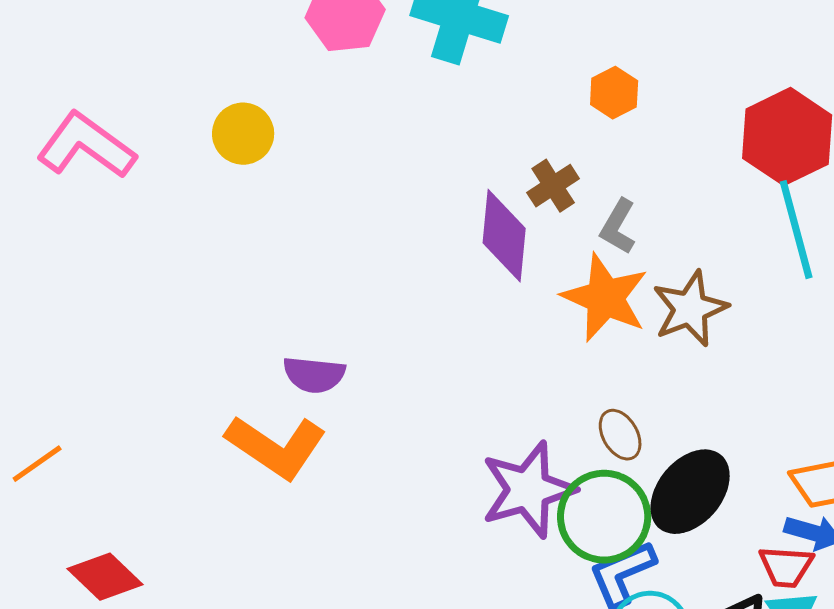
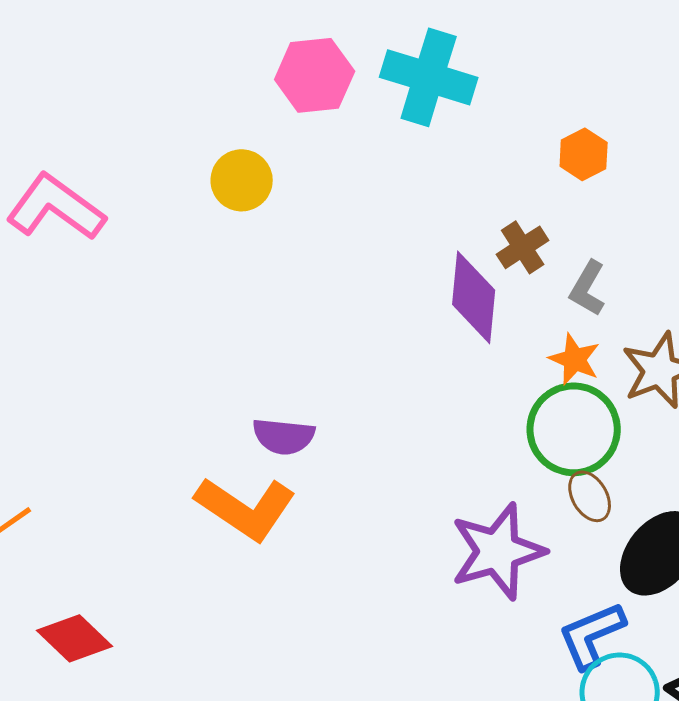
yellow circle: (243, 134) -> (242, 180), moved
orange star: (605, 298) -> (575, 359), size x0.6
green circle: (604, 517) -> (574, 429), moved

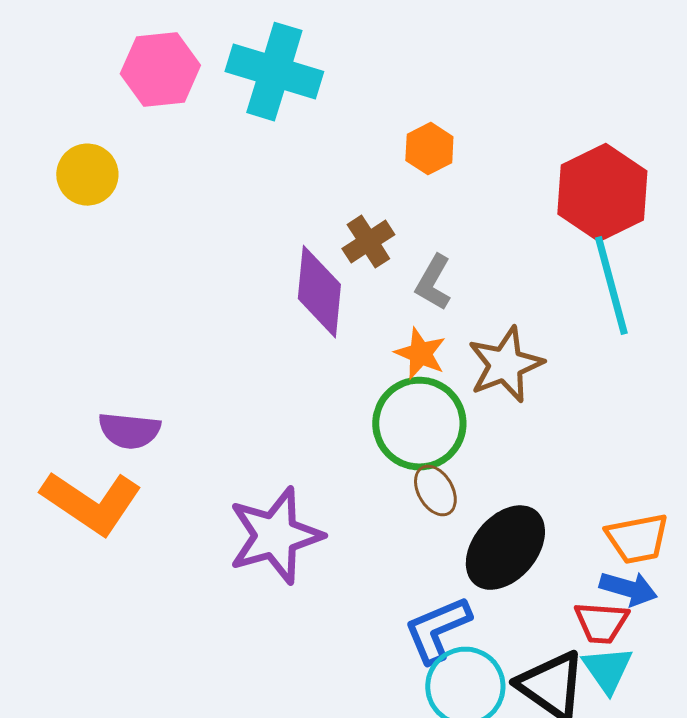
purple star: (498, 551) -> (275, 536), moved

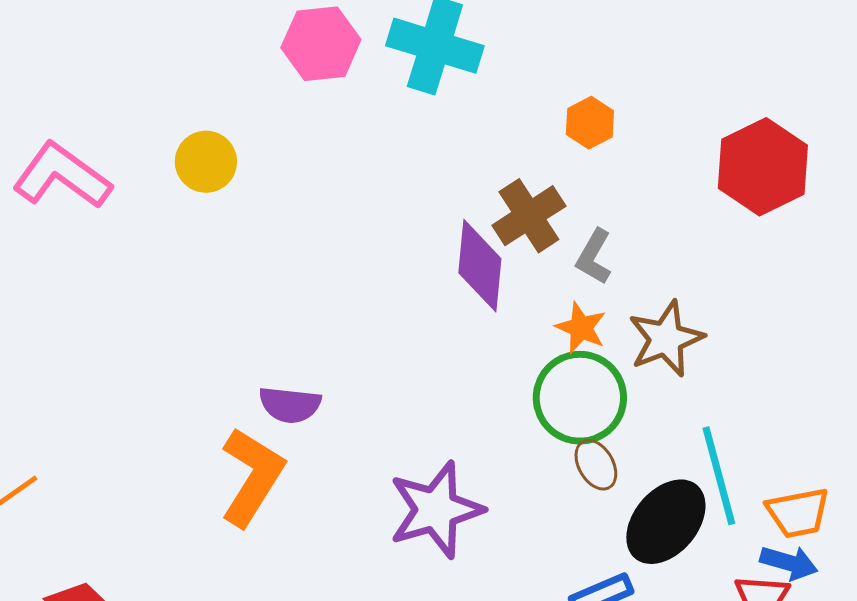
yellow circle: (87, 175) -> (206, 162), moved
brown cross: (368, 242) -> (529, 216), size x1.4
cyan line: (611, 286) -> (719, 476), moved
orange L-shape: (91, 503) -> (252, 477), turned -92

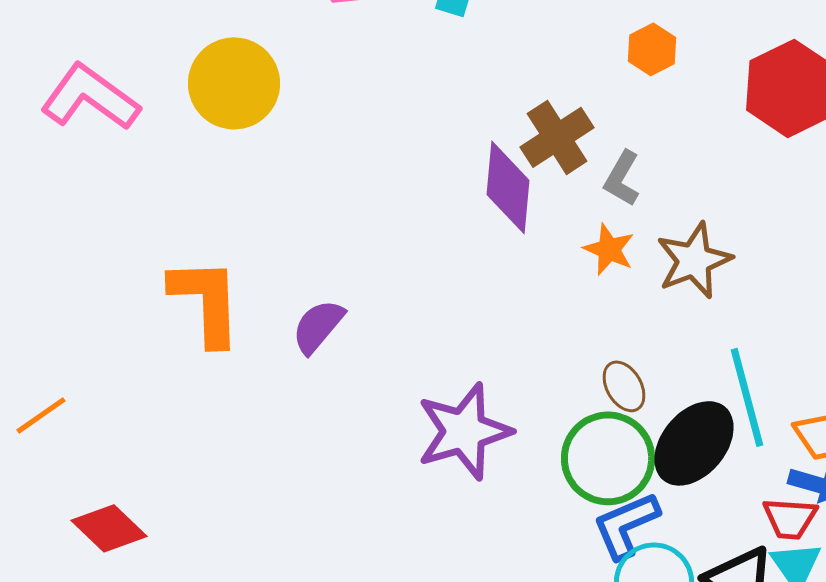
orange hexagon: (590, 123) -> (652, 49), moved
yellow circle: (206, 162) -> (234, 83), size x1.5
green circle: (580, 398) -> (608, 458), moved
purple semicircle: (290, 405) -> (318, 326), turned 124
orange L-shape: (252, 477) -> (206, 301), moved, turned -34

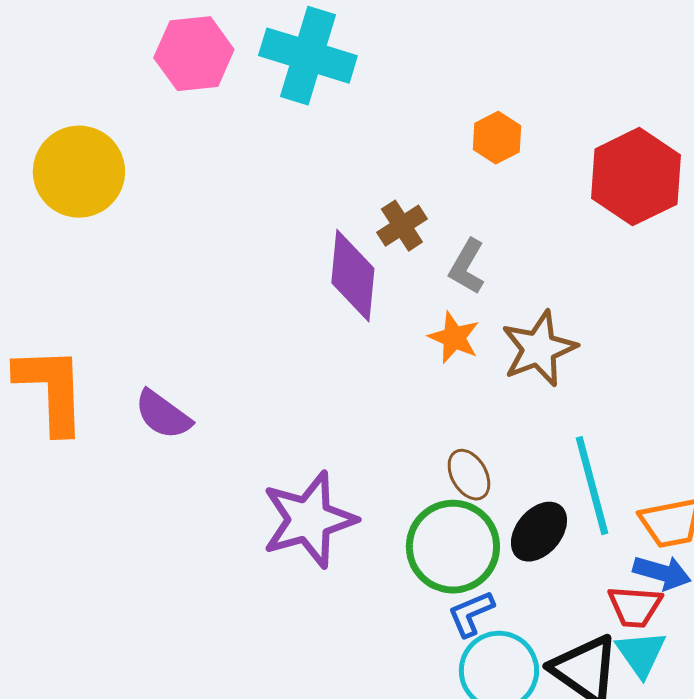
brown cross: (557, 137) -> (402, 226), size x0.7
purple semicircle: (318, 326) -> (163, 415), turned -94
black ellipse: (694, 443) -> (539, 532), size x0.7
blue L-shape: (626, 525) -> (471, 614), size x0.7

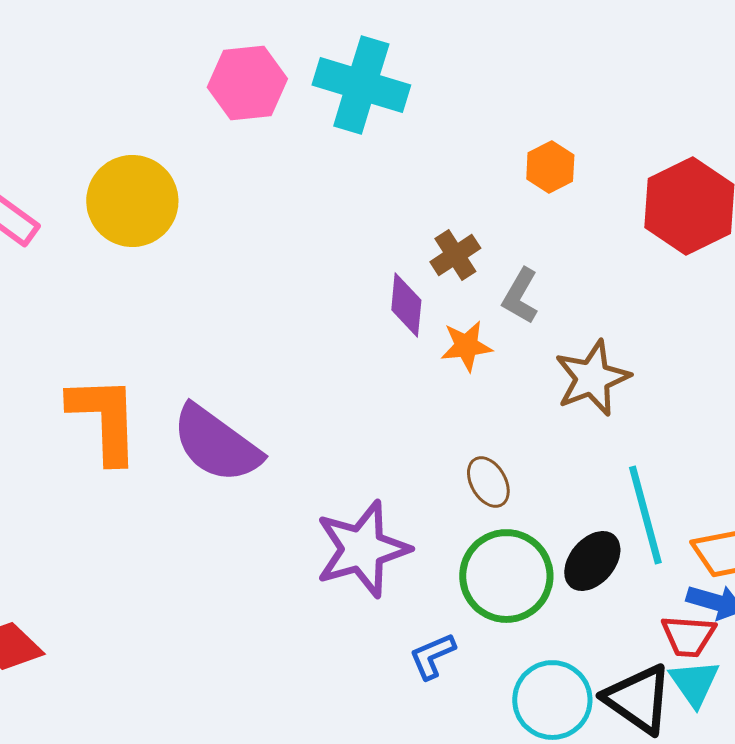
purple diamond: (353, 276) -> (406, 305), size x0.7
orange star: (454, 338) -> (466, 346), moved, turned -30
purple semicircle: (163, 415) -> (216, 444), size x1.6
brown ellipse: (469, 475) -> (488, 482), moved
blue L-shape: (471, 614) -> (432, 656), moved

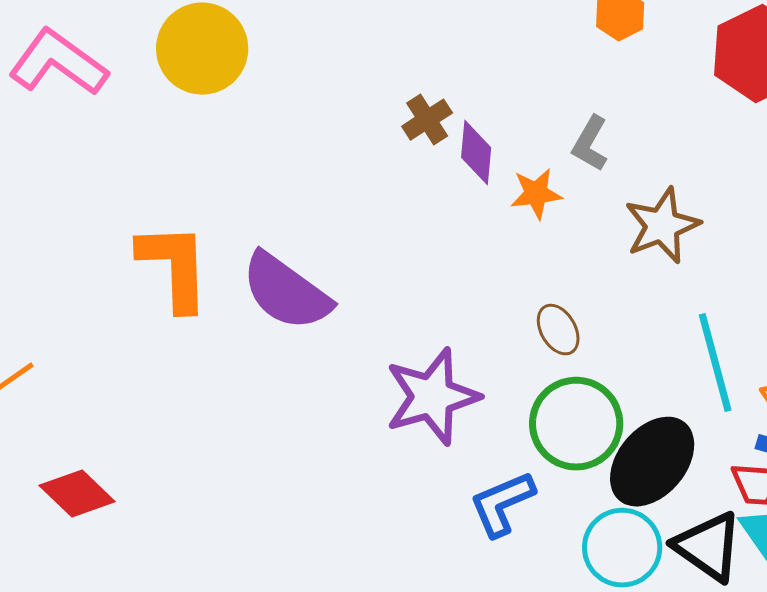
brown cross: (455, 255) -> (427, 120), moved
black ellipse: (592, 561) -> (652, 462), moved, size x1.5
blue L-shape: (432, 656) -> (502, 504), size x1.4

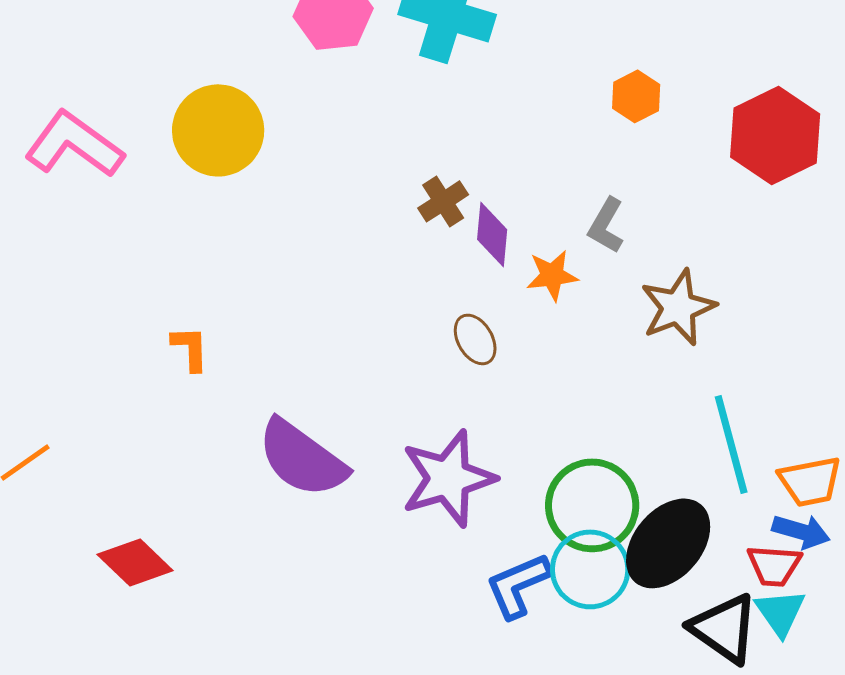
orange L-shape: (174, 267) -> (190, 348), size x0.5
purple semicircle: (286, 292) -> (302, 458), moved
brown ellipse: (558, 330) -> (475, 339), moved
red diamond: (77, 494) -> (135, 562), moved
cyan circle: (622, 548) -> (590, 569), moved

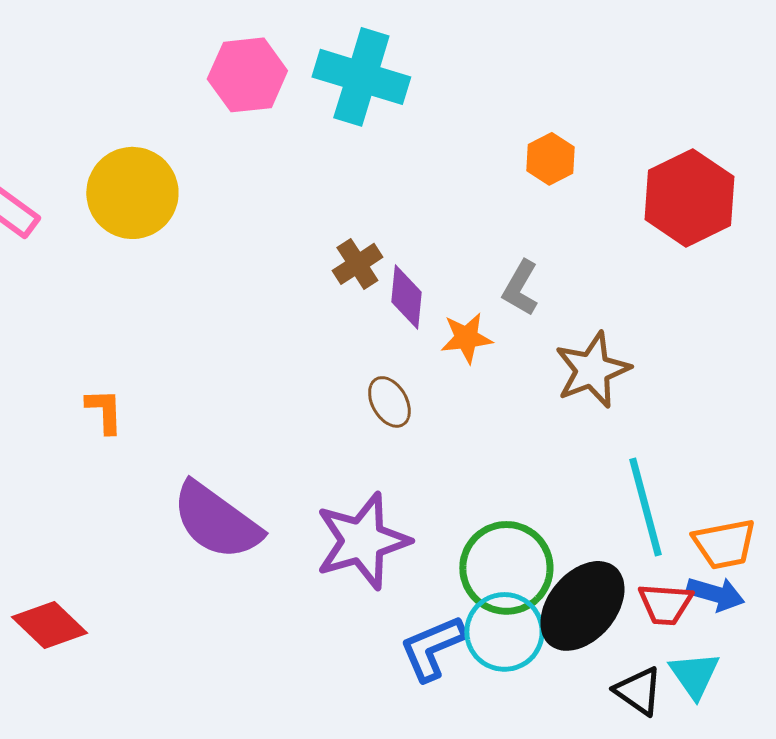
red trapezoid: (774, 565) -> (665, 604), moved
black triangle: (724, 628) -> (638, 691), size x0.7

